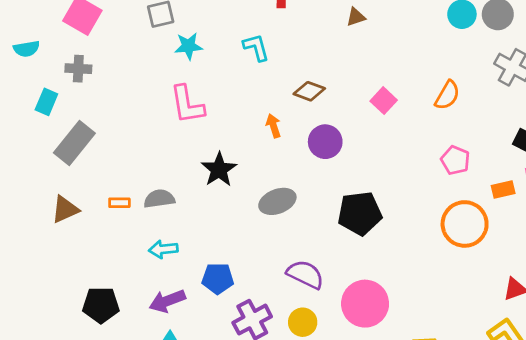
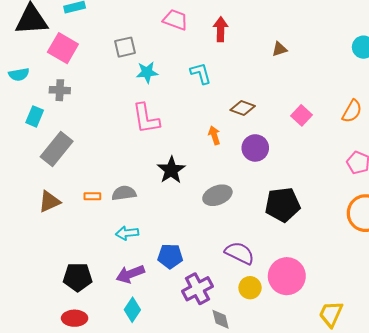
yellow circle: (303, 322) -> (250, 288), moved

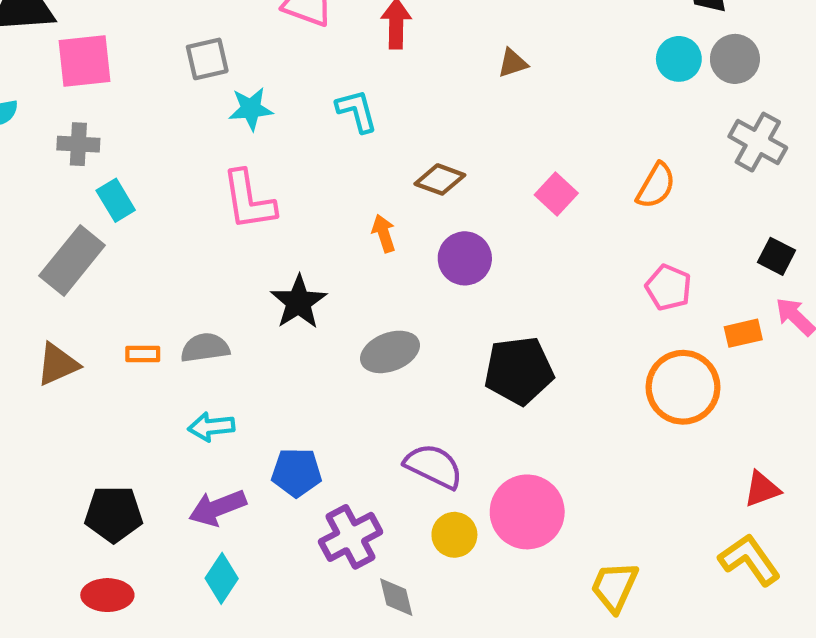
pink square: (63, 48) -> (85, 61), turned -36
cyan rectangle: (35, 116) -> (116, 200), moved, turned -54

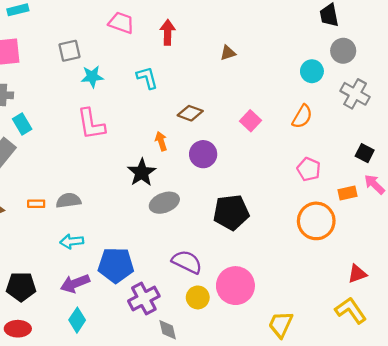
cyan circle: (679, 59) -> (312, 71), moved
black star: (299, 302) -> (142, 172), moved
blue pentagon: (296, 472) -> (116, 265), size x1.4

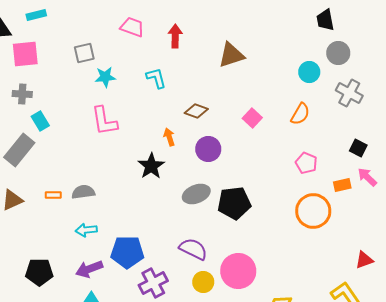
brown triangle: (228, 53) -> (231, 55), size x1.8
gray ellipse: (164, 203) -> (196, 194), moved
red triangle: (357, 274) -> (364, 260), moved

